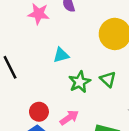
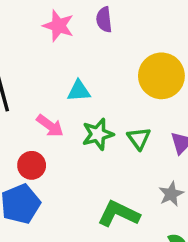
pink arrow: (69, 118) -> (50, 126), moved, turned 60

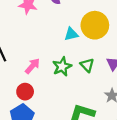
cyan triangle: (79, 91) -> (71, 34), moved
pink arrow: (50, 126) -> (32, 66), turned -77

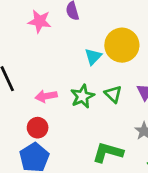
cyan triangle: (71, 34) -> (93, 57), turned -32
pink arrow: (32, 66) -> (46, 96), turned -140

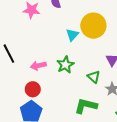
green triangle: (113, 94) -> (94, 77), moved

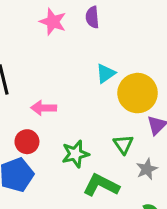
yellow circle: (93, 26) -> (138, 93), moved
green star: (65, 65) -> (75, 154), moved

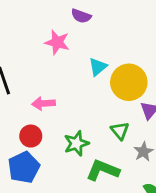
purple semicircle: (92, 17) -> (81, 16), turned -60
pink star: (53, 22) -> (57, 42), moved

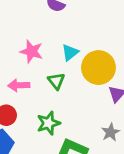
pink star: (57, 42) -> (31, 51), moved
green triangle: (120, 131) -> (56, 81), moved

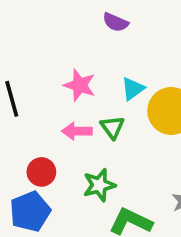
pink arrow: (19, 85) -> (77, 131), moved

